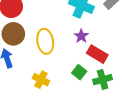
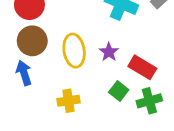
purple star: (81, 36) -> (109, 52), moved
yellow cross: (41, 80) -> (68, 101), turned -35

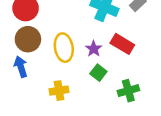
red rectangle: (142, 67) -> (122, 44), moved
green square: (119, 91) -> (98, 73), moved

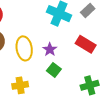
red rectangle: (122, 44) -> (86, 44), moved
green cross: (128, 91) -> (90, 85), moved

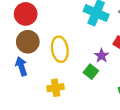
purple star: (50, 49) -> (101, 56), moved

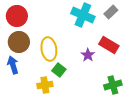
green square: (91, 72) -> (59, 70), moved

